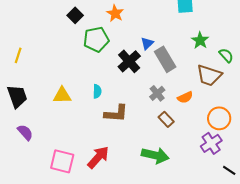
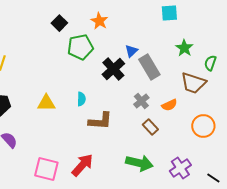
green semicircle: (226, 55) -> (210, 63), turned -119
purple cross: (211, 143) -> (180, 168), moved

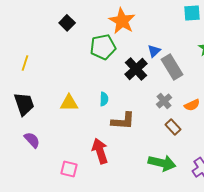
orange star: (99, 21) -> (122, 21), size x1.5
black square: (59, 23) -> (67, 23), moved
red arrow: (82, 165) -> (100, 151), moved, turned -60
pink square: (46, 169) -> (69, 169), size x0.7

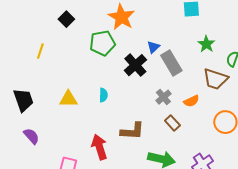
yellow line: (25, 63) -> (40, 51), moved
brown L-shape: (123, 121) -> (132, 131), moved

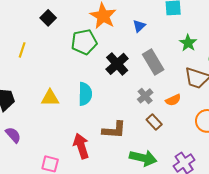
blue triangle: (153, 47) -> (139, 26), moved
cyan semicircle: (103, 95) -> (85, 94), size x1.6

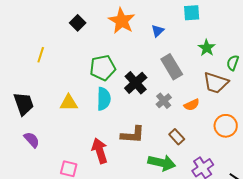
black square: (48, 18) -> (78, 23), moved
green pentagon: (84, 42) -> (103, 68), moved
black cross: (117, 64) -> (136, 83), moved
brown rectangle: (154, 122) -> (177, 137), moved

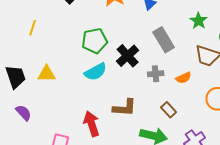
cyan semicircle: (104, 99) -> (96, 72), turned 60
gray cross: (164, 101) -> (156, 74), turned 35
yellow triangle: (69, 103) -> (47, 74), moved

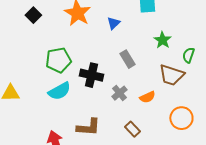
gray rectangle: (164, 40) -> (127, 59), size x0.7
black cross: (128, 56) -> (91, 75), turned -35
gray cross: (156, 74) -> (119, 93), turned -35

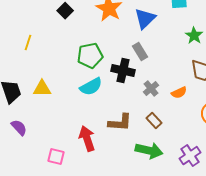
blue triangle: (113, 23) -> (145, 19), size x1.6
gray rectangle: (127, 59) -> (140, 52), moved
brown rectangle: (132, 129) -> (154, 121), moved

